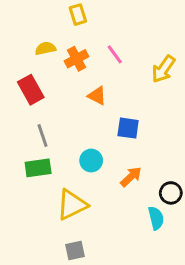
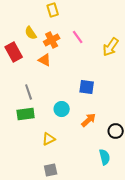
yellow semicircle: (45, 48) -> (31, 33), turned -112
red rectangle: (31, 90) -> (14, 52), moved
orange triangle: (97, 96) -> (45, 60), moved
yellow triangle: (72, 205) -> (49, 139), size x0.6
cyan semicircle: (156, 218) -> (105, 157), moved

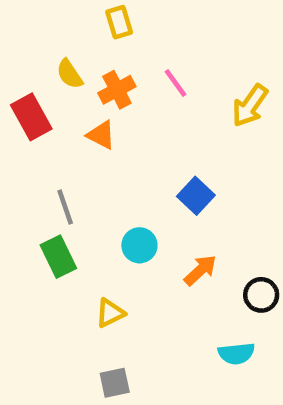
blue square: (87, 87) -> (196, 196), turned 35
green rectangle: (26, 114) -> (58, 257), turned 72
cyan semicircle: (105, 157) -> (236, 354), turned 98

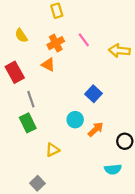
yellow semicircle: (70, 74) -> (21, 36), moved
yellow arrow: (250, 106) -> (119, 51), turned 60
red rectangle: (31, 117) -> (15, 72), moved
cyan circle: (139, 245) -> (75, 120), moved
gray square: (115, 383) -> (37, 183), moved, turned -32

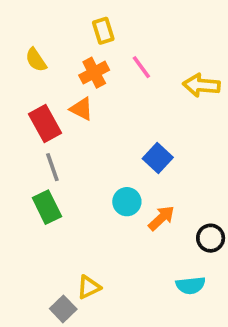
yellow rectangle: (57, 11) -> (103, 31), moved
red rectangle: (15, 72) -> (45, 123), moved
yellow triangle: (52, 150) -> (89, 287), moved

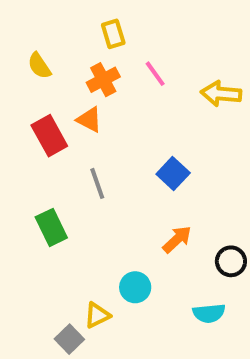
gray line: (52, 167) -> (97, 183), moved
cyan circle: (127, 202) -> (135, 287), moved

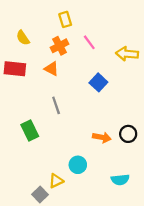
red rectangle: (49, 136) -> (15, 69), moved, turned -55
blue square: (173, 174) -> (98, 82), moved
orange arrow: (177, 239) -> (102, 137), turned 54
black circle: (231, 261) -> (128, 134), moved

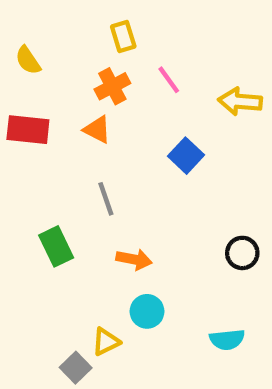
yellow semicircle: (23, 38) -> (28, 60), moved
orange arrow: (102, 137) -> (134, 259), moved

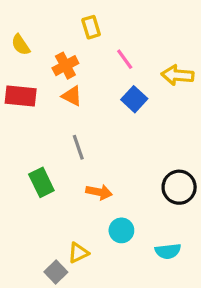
orange cross: (112, 86) -> (65, 66), moved
blue square: (186, 156) -> (134, 99), moved
black circle: (242, 253) -> (179, 187), size x1.4
cyan circle: (147, 311) -> (121, 230), moved

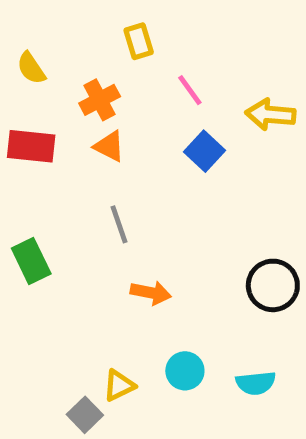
green rectangle: (41, 182) -> (31, 261), moved
cyan circle: (121, 230) -> (185, 371), moved

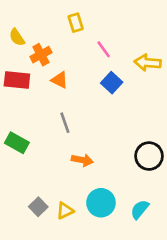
orange cross: (100, 100) -> (41, 55), moved
green rectangle: (31, 261) -> (17, 143), turned -35
cyan circle: (185, 371) -> (101, 203), size x1.4
cyan semicircle: (256, 383) -> (140, 209), turned 135
gray square: (85, 415) -> (38, 207), moved

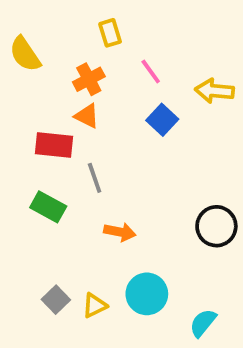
yellow semicircle: (17, 37) -> (25, 54), size x1.4
orange cross: (41, 55) -> (89, 79), moved
red rectangle: (17, 80) -> (54, 145), moved
green rectangle: (17, 143) -> (48, 207), moved
cyan semicircle: (140, 209) -> (203, 323), moved

